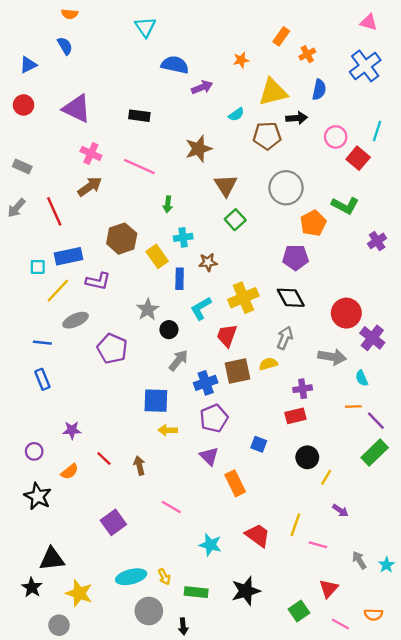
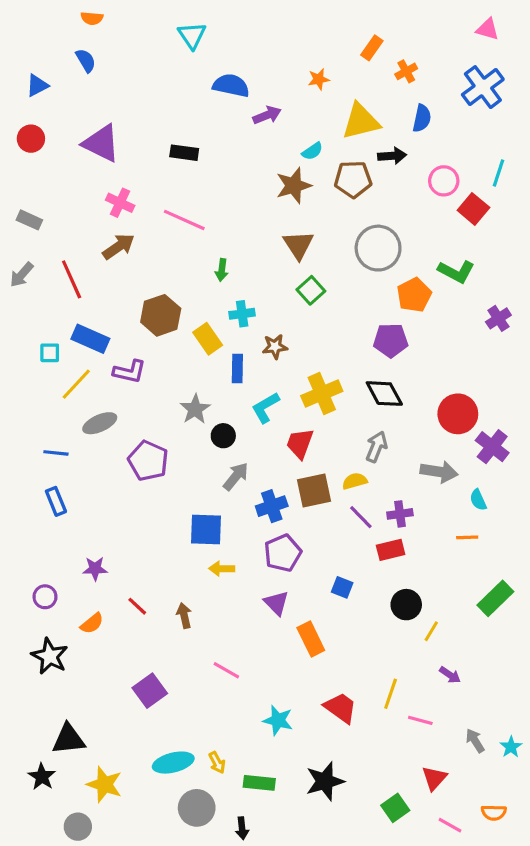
brown star: (199, 149) -> (294, 186), moved
blue rectangle: (68, 256) -> (90, 339), turned 36
purple line: (376, 421) -> (361, 517), moved

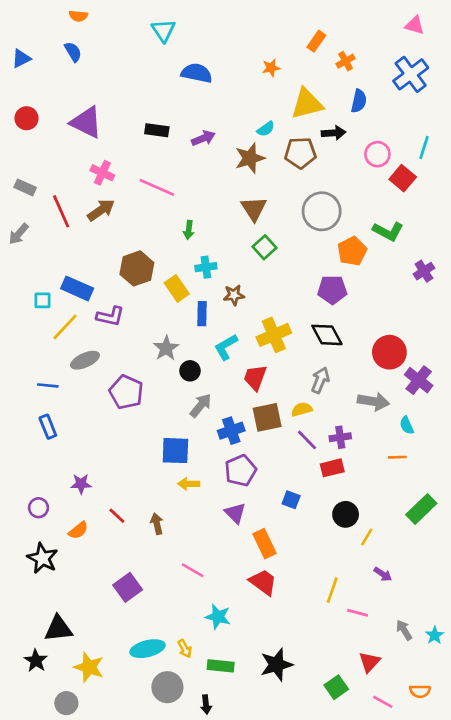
blue triangle: (37, 85) -> (21, 58), moved
purple arrow: (267, 115) -> (203, 138), moved
red line: (72, 279) -> (61, 211), moved
red trapezoid: (341, 708) -> (263, 582), moved
cyan star: (278, 720) -> (218, 617), moved

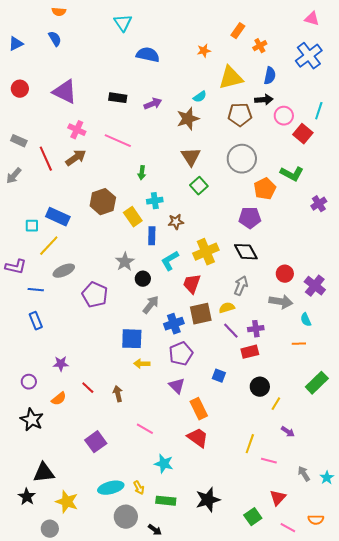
black arrow: (334, 133) -> (264, 100), moved
brown pentagon: (300, 153) -> (240, 115), moved
purple L-shape: (110, 316) -> (16, 267), moved
red circle: (389, 352) -> (285, 274), moved, size x0.7
black arrow: (206, 704) -> (155, 530), turned -48

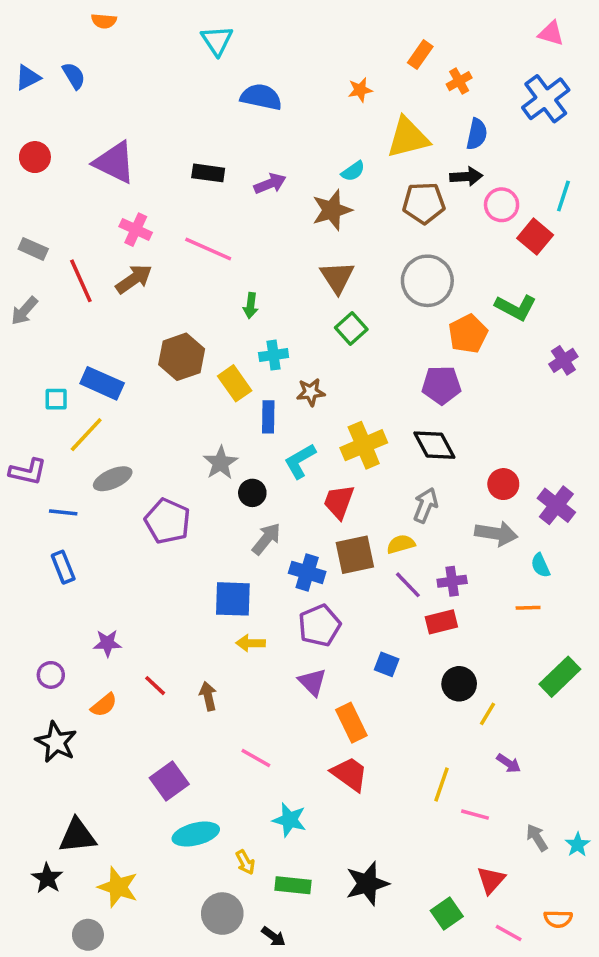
blue semicircle: (55, 39) -> (74, 76), moved
blue cross: (174, 324) -> (307, 572), turned 36
cyan ellipse: (111, 488) -> (196, 834), moved

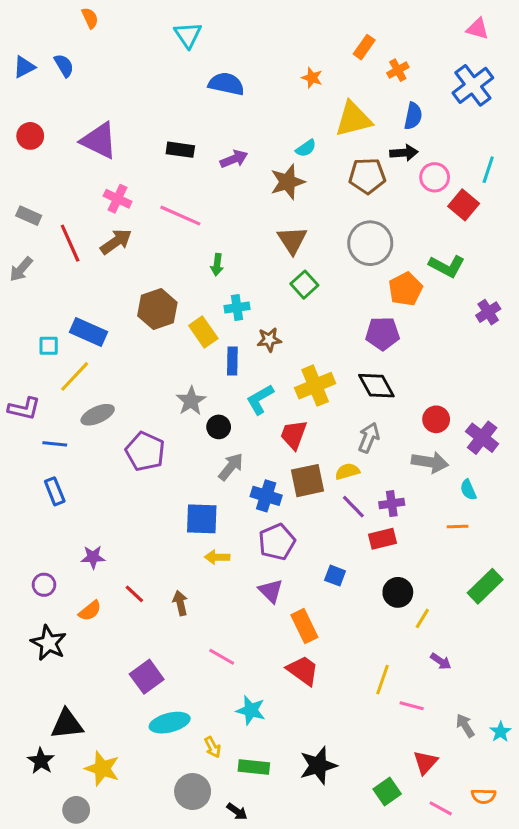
orange semicircle: (104, 21) -> (90, 18), turned -120
orange star: (360, 90) -> (312, 78), turned 30

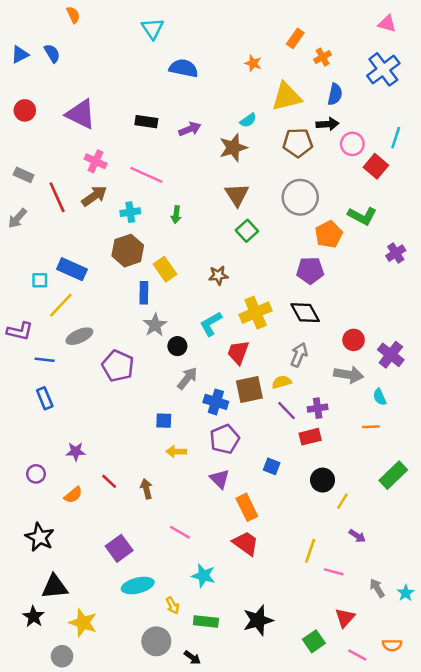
cyan cross: (237, 307) -> (130, 212), moved
blue rectangle: (232, 361) -> (144, 293), moved
blue square: (202, 519) -> (164, 421), size x0.6
black star: (49, 643) -> (40, 537), moved

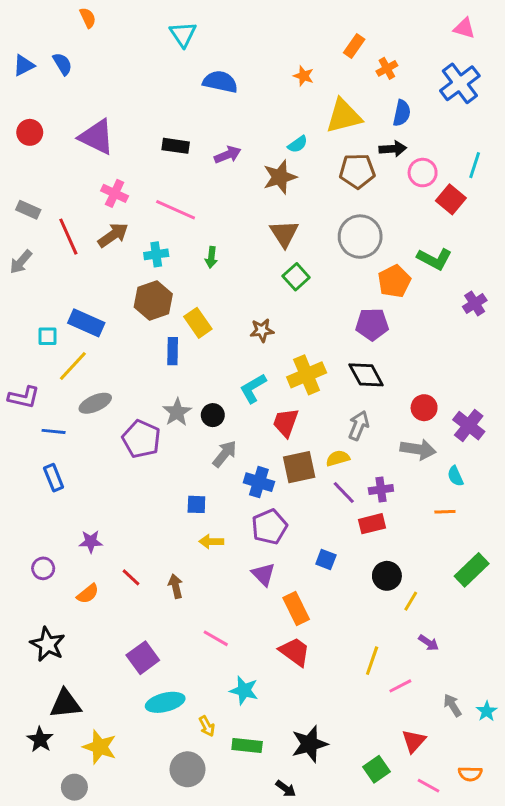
gray star: (155, 325) -> (177, 412), moved
pink line: (334, 572) -> (400, 686), turned -42
black arrow: (192, 657) -> (286, 789), moved

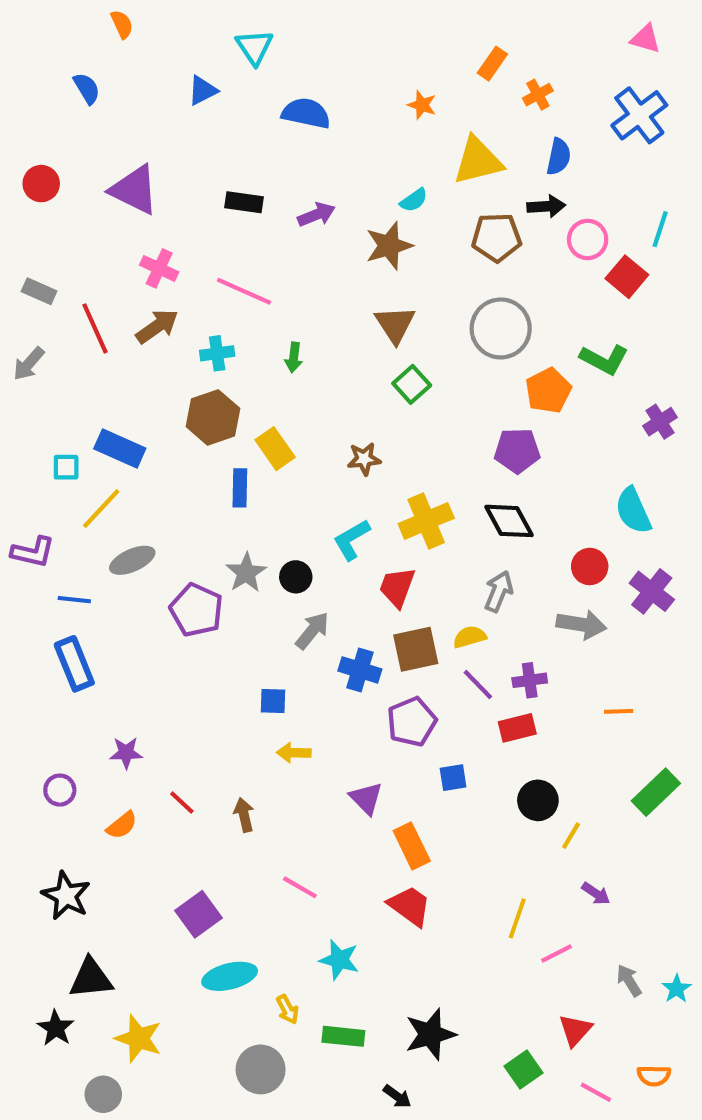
blue triangle: (24, 65) -> (203, 90), moved
cyan semicircle: (455, 476) -> (633, 511), moved, size x1.6
blue rectangle: (54, 478) -> (74, 664), size x1.4
purple pentagon: (269, 527) -> (412, 722), moved
blue square: (326, 559) -> (453, 778), turned -30

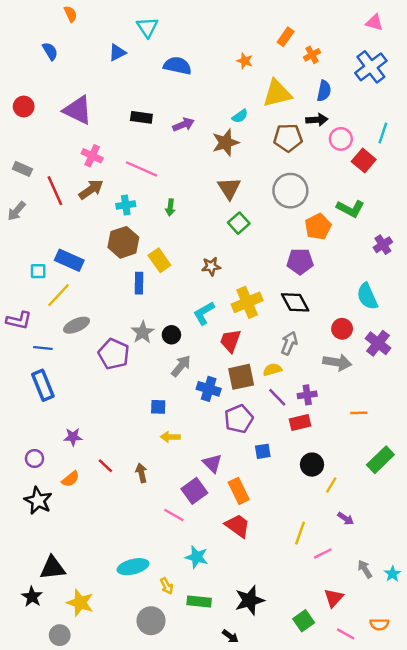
black star: (66, 896) -> (38, 501), moved
purple square: (198, 914) -> (194, 491), moved

